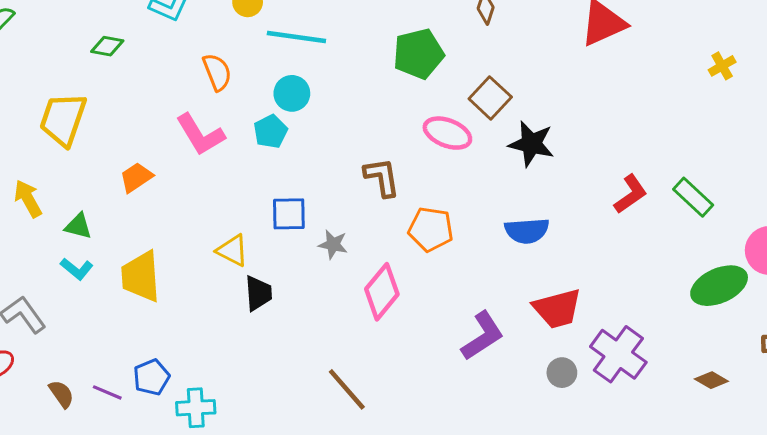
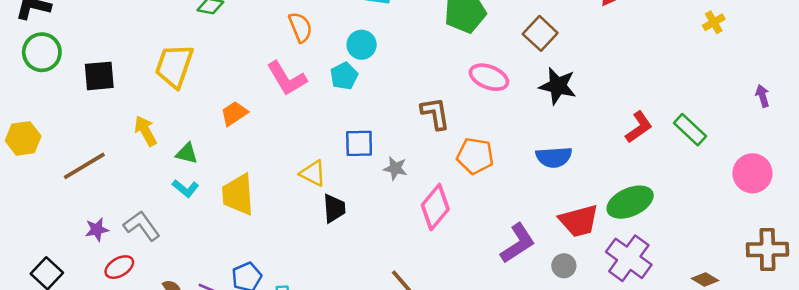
brown square: (490, 98) -> (540, 33), moved
green ellipse: (719, 286) -> (630, 202), moved
gray circle: (562, 373) -> (564, 266), moved

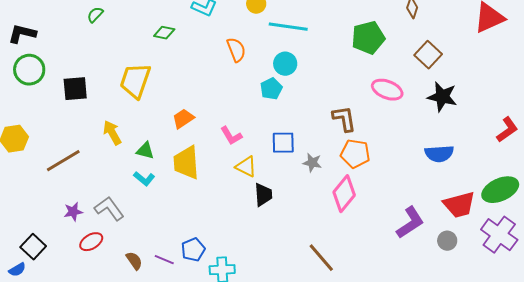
pink L-shape: (287, 78) -> (231, 136), moved, size x0.7
orange pentagon: (475, 156) -> (355, 154), moved
yellow trapezoid: (238, 195) -> (186, 163), moved

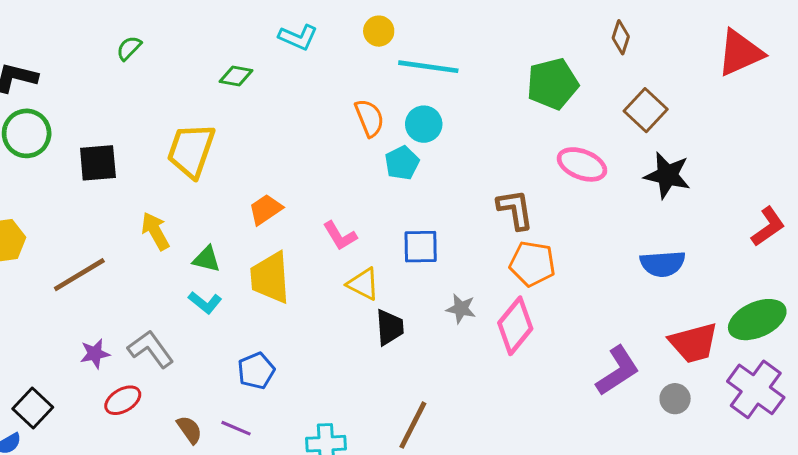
orange semicircle: (236, 50) -> (369, 118), moved
gray star: (312, 163) -> (461, 309), moved
blue pentagon: (193, 250) -> (256, 371), moved
brown line: (321, 258) -> (413, 425), moved, turned 68

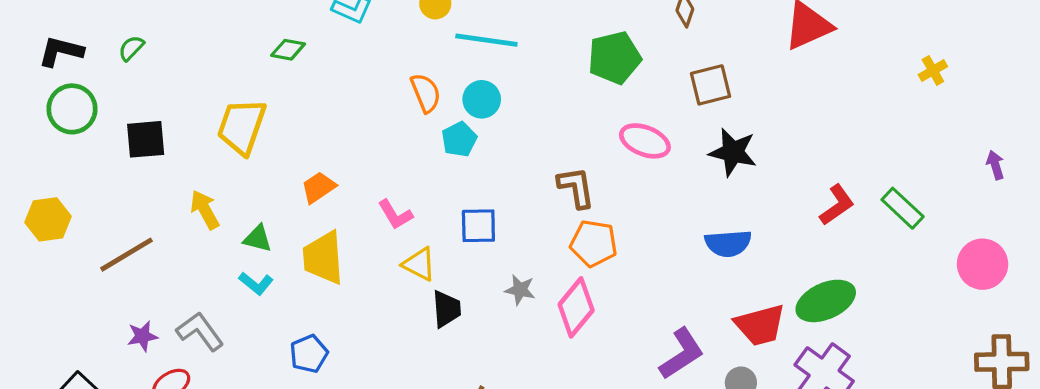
green semicircle: (129, 48) -> (131, 48), moved
brown square: (646, 110) -> (710, 85), turned 33

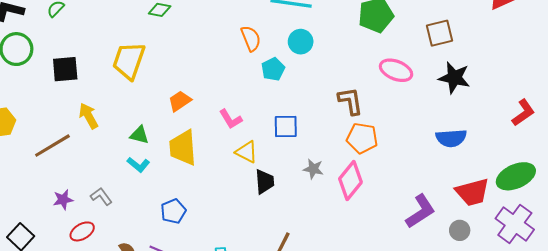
cyan circle: (482, 99) -> (301, 42), moved
yellow arrow: (205, 210) -> (89, 116), moved
gray L-shape: (200, 331) -> (101, 196), size x0.7

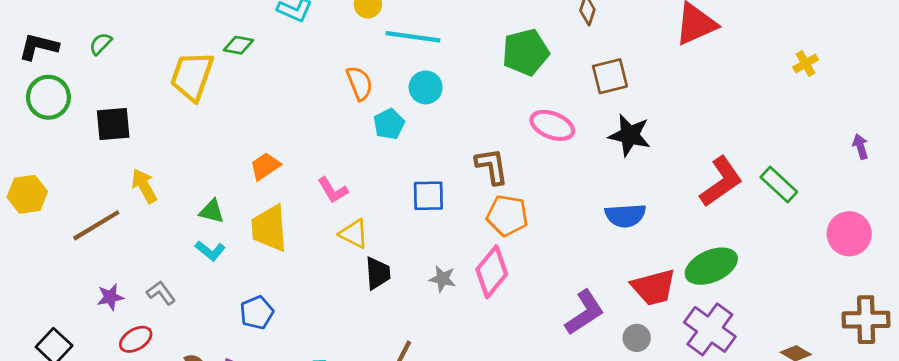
yellow trapezoid: (129, 61) -> (192, 76), moved
red L-shape: (523, 113) -> (721, 182), size x1.4
blue square: (286, 126) -> (428, 196), moved
gray star: (313, 169) -> (442, 279), moved

